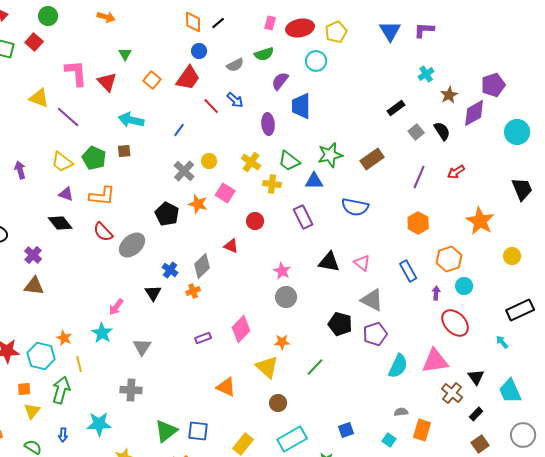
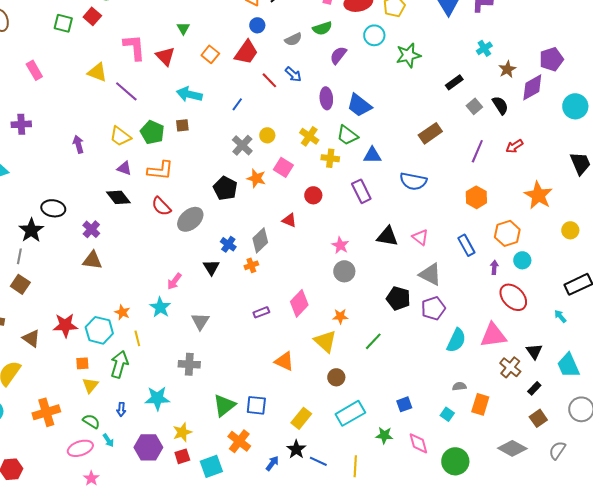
blue trapezoid: (301, 106) -> (359, 105), moved, turned -52
green star: (330, 155) -> (408, 55), moved

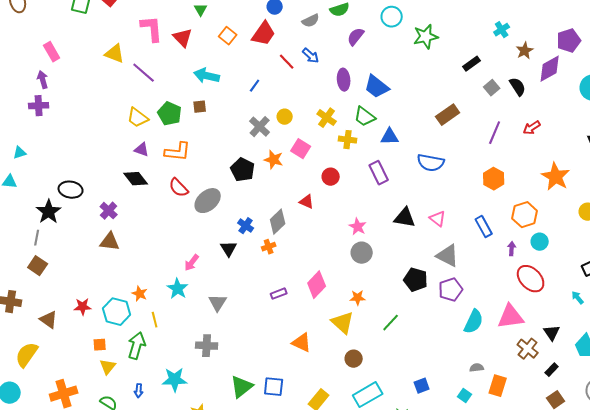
purple arrow: (78, 144) -> (43, 80), moved
red star: (65, 325) -> (83, 307), size x0.7

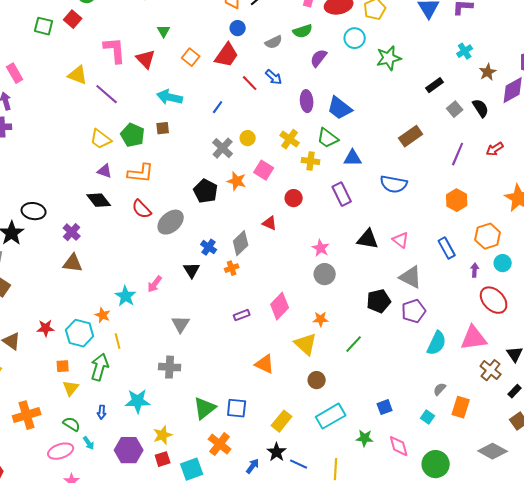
black pentagon: (416, 280) -> (379, 301), turned -30
cyan star: (178, 289) -> (126, 296), moved
gray semicircle: (477, 368) -> (440, 389), turned -40

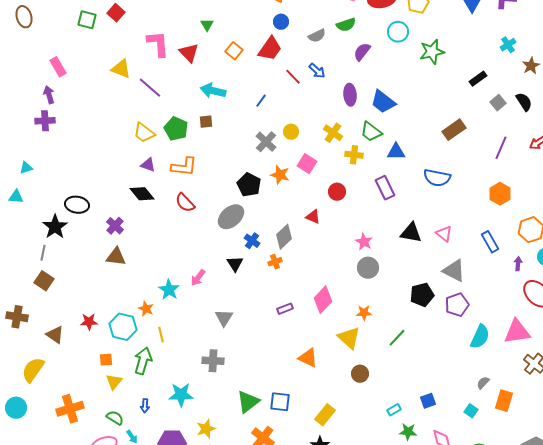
gray ellipse: (171, 222) -> (231, 217), moved
cyan rectangle: (331, 416) -> (394, 410), moved, size x0.5

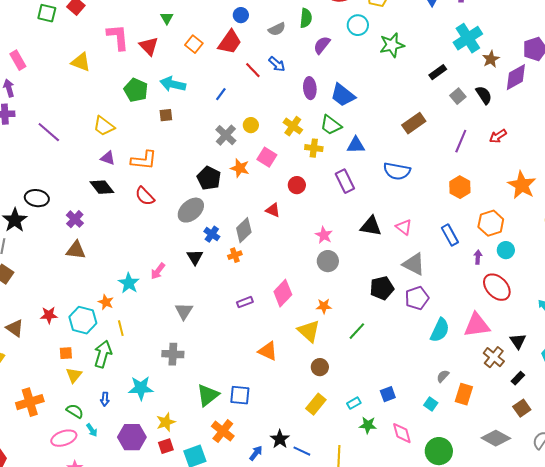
green semicircle: (346, 25) -> (306, 18), turned -66
cyan cross: (508, 45) -> (468, 38), size x1.8
purple line: (150, 88) -> (49, 132), moved
green pentagon: (176, 129) -> (136, 90), moved
yellow rectangle: (325, 415) -> (316, 404), moved

